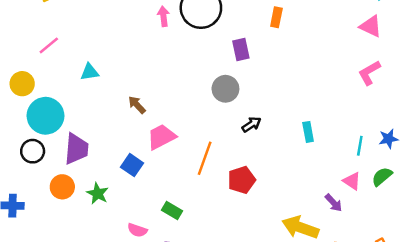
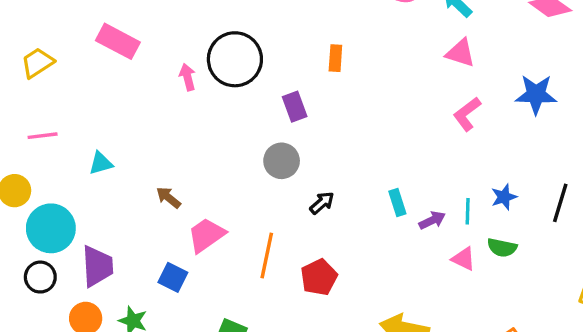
pink line: (49, 45) -> (43, 136), turned 40
green semicircle: (382, 177) -> (502, 248), turned -120
purple arrow: (334, 203) -> (432, 220), moved, turned -66

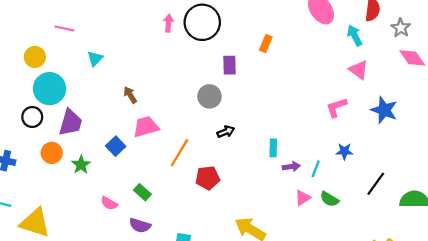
pink triangle: (460, 53) -> (359, 70), moved
cyan triangle: (101, 163) -> (95, 59), turned -49
blue star: (504, 197) -> (344, 151), moved
pink triangle: (464, 259) -> (303, 198), turned 42

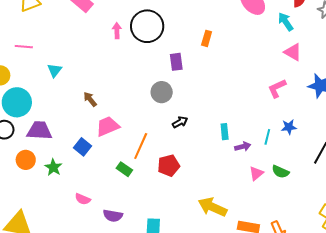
purple trapezoid: (70, 123) -> (39, 131), turned -96
cyan line: (316, 169) -> (267, 137), moved
green rectangle: (142, 192) -> (124, 169), moved

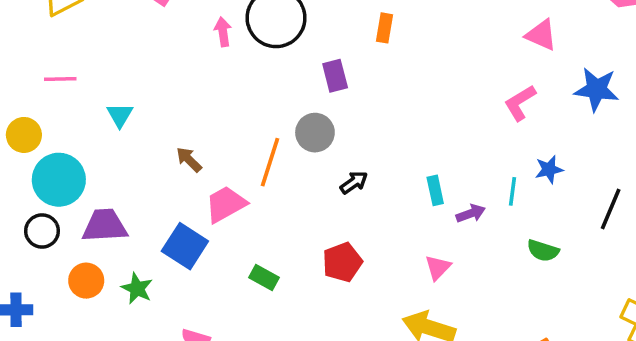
orange line: (141, 146) -> (270, 162), moved
blue square: (83, 147) -> (185, 246), size x1.4
pink triangle: (256, 173) -> (438, 267), moved

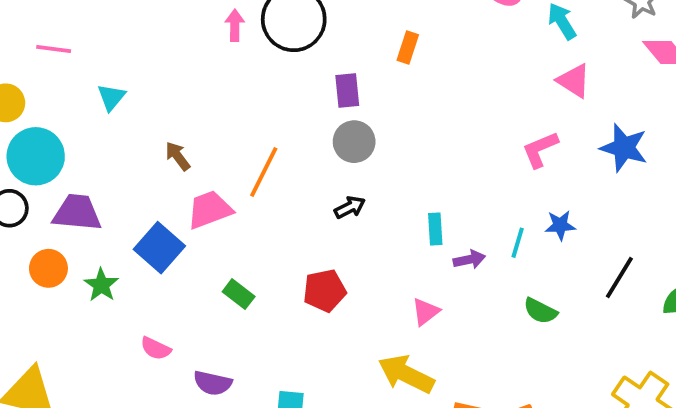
gray circle: (315, 133) -> (354, 142), moved

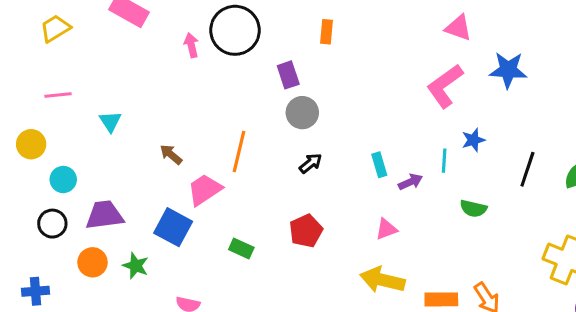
pink L-shape: (540, 149) -> (445, 86), size x1.4
cyan circle: (36, 156) -> (63, 179), size x0.6
pink triangle: (426, 312) -> (386, 229), turned 30

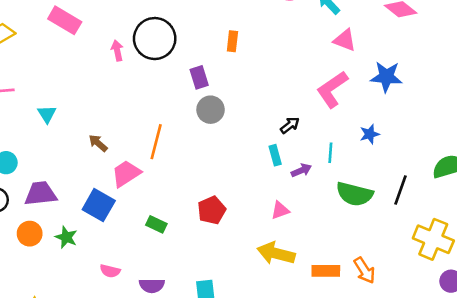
blue star: (473, 140) -> (370, 134), moved
black arrow: (311, 163) -> (290, 125), moved
black line: (527, 169) -> (401, 190), moved
green semicircle: (473, 208) -> (354, 194), size x1.6

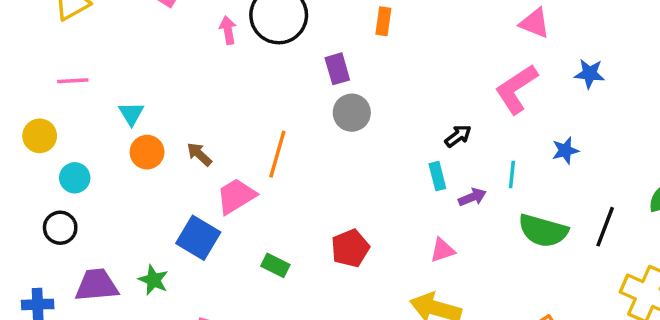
blue star: (386, 77) -> (590, 74), size x0.7
purple trapezoid: (41, 194) -> (97, 285), moved
orange circle: (30, 234) -> (147, 152), moved

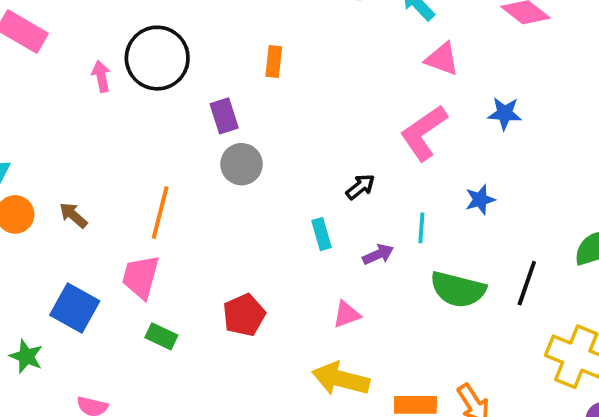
cyan rectangle: (437, 176) -> (321, 234), moved
pink trapezoid: (236, 196) -> (141, 277), moved, turned -42

